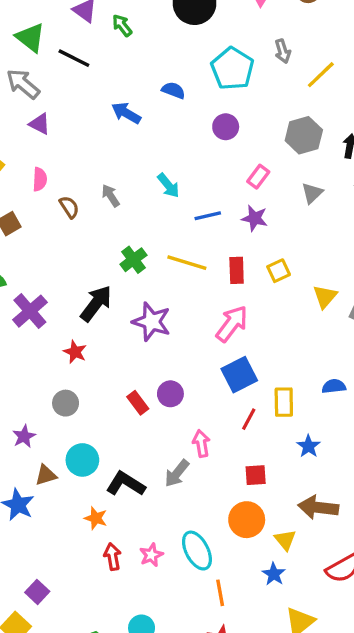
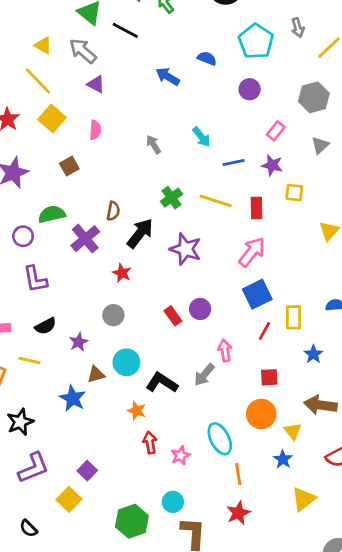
brown semicircle: (69, 207) -> (113, 211), moved, turned 42
yellow square: (279, 271) -> (294, 193), moved, turned 30
pink star: (151, 555) -> (181, 455), moved

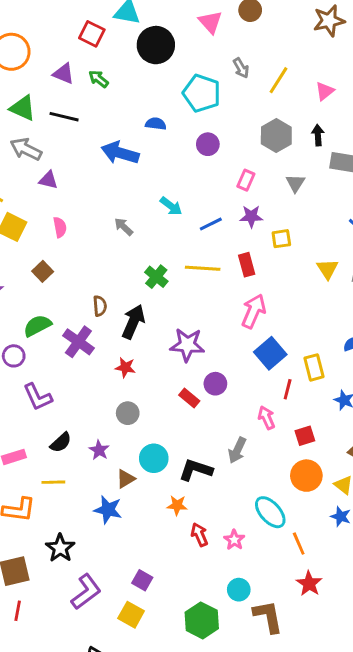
blue arrow: (168, 76) -> (120, 153), size x1.4
purple star: (186, 249) -> (187, 345), moved
pink arrow: (225, 350) -> (267, 418), moved

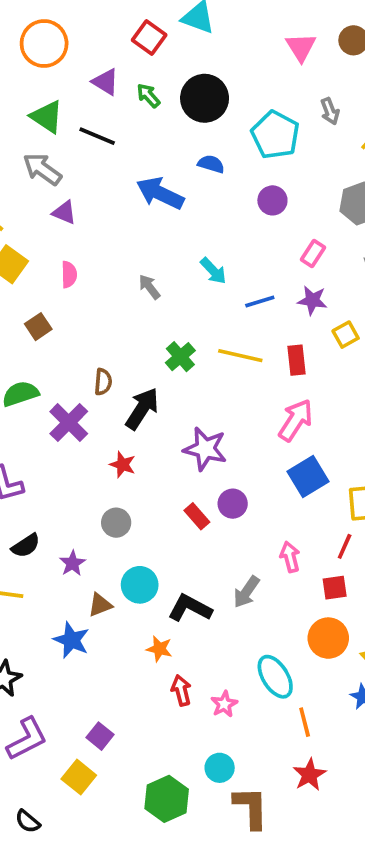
black circle: (156, 45) -> (205, 98), moved
yellow square: (281, 239) -> (346, 335), turned -30
red line: (288, 389) -> (345, 546), moved

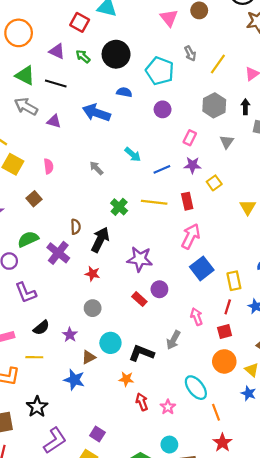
purple triangle: (64, 213) -> (54, 121), moved

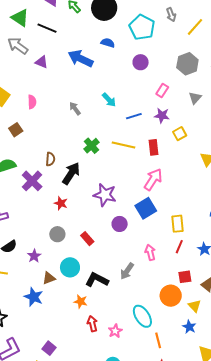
blue square: (202, 268) -> (146, 208), moved
yellow rectangle: (234, 281) -> (178, 224), moved
red rectangle: (139, 299) -> (87, 239), moved
red square: (225, 332) -> (185, 277), moved

